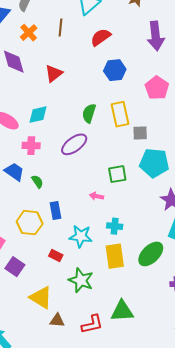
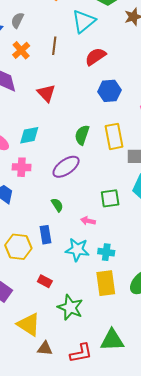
red triangle: (54, 73) -> (46, 93), turned -36
green semicircle: (37, 182) -> (57, 205), moved
cyan star: (81, 236) -> (77, 250), moved

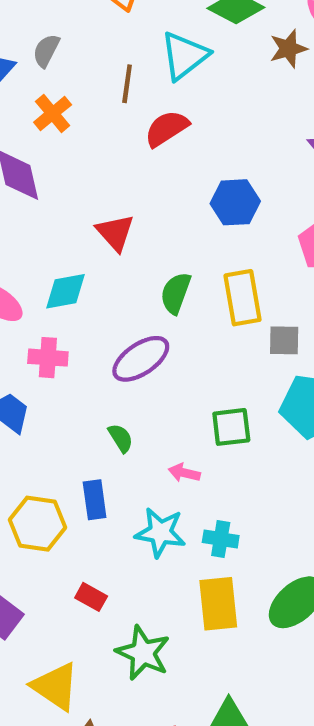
brown line: (54, 46) -> (127, 84), moved
red semicircle: (95, 57) -> (167, 128), moved
red triangle: (46, 93) -> (115, 233), moved

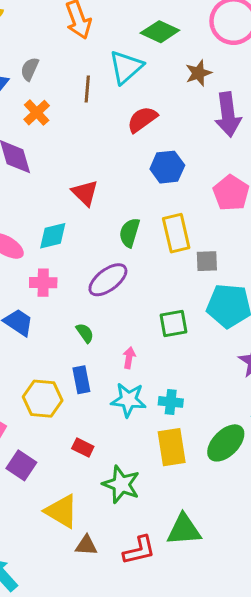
brown star: (288, 49) -> (198, 73), moved
red semicircle: (167, 128) -> (142, 119), moved
green semicircle: (121, 438) -> (85, 333), moved
pink arrow: (184, 473) -> (129, 358), moved, turned 90

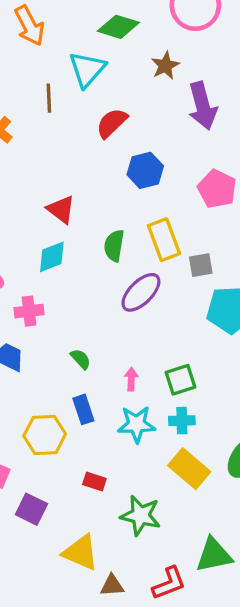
cyan diamond: (53, 236) -> (52, 257), moved
purple ellipse: (108, 280) -> (141, 292), moved
green square: (174, 324) -> (181, 380), moved
yellow rectangle: (172, 447) -> (189, 469), turned -33

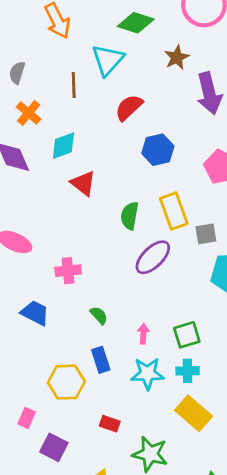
cyan diamond: (52, 257) -> (63, 146), moved
pink cross: (29, 311) -> (68, 271), moved

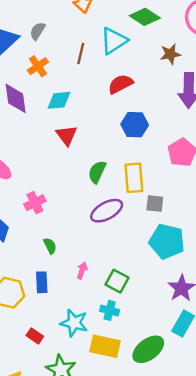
pink cross: (68, 271) -> (35, 203), turned -35
green square: (187, 335) -> (117, 281), turned 30
cyan star: (147, 374) -> (74, 323), moved
yellow rectangle: (194, 413) -> (105, 346), turned -44

